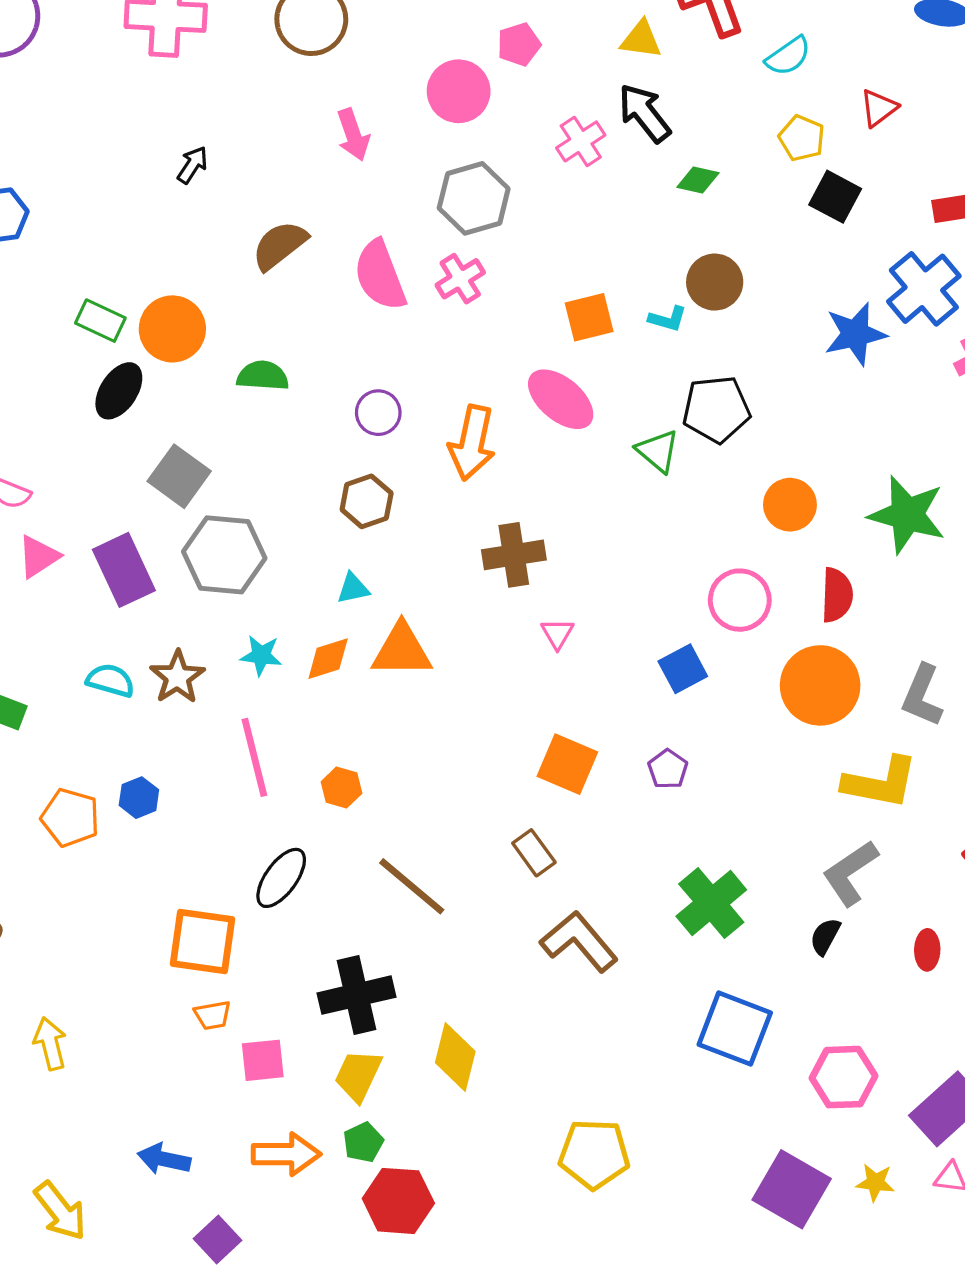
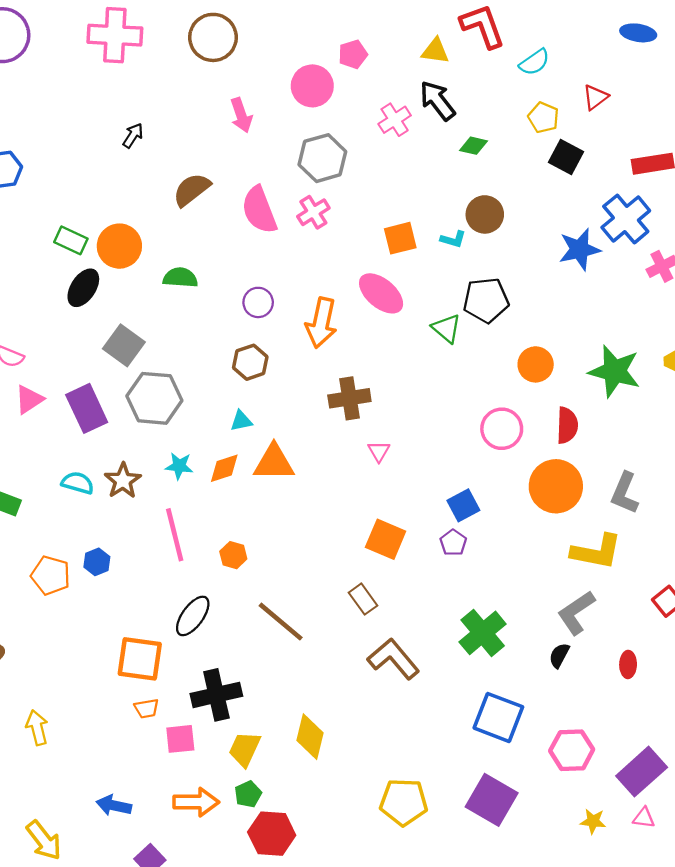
blue square: (683, 669) -> (463, 505), moved
black cross: (356, 995) -> (216, 695), moved
purple square: (792, 1189) -> (492, 800), moved

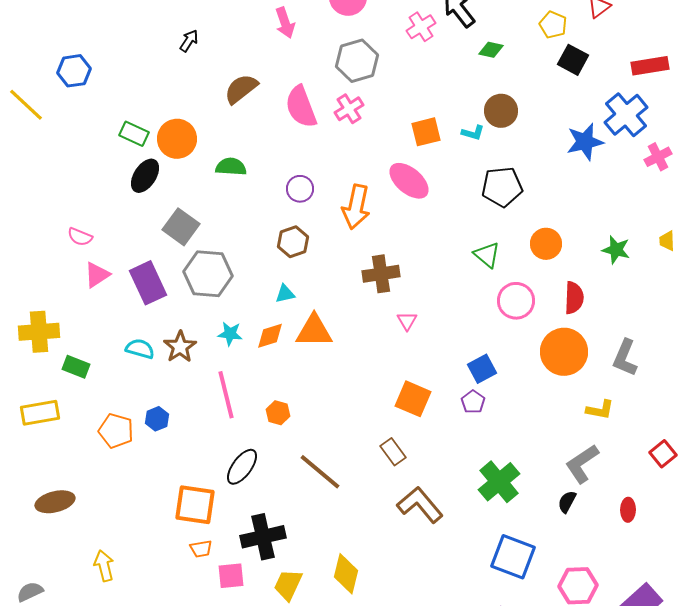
green triangle: (446, 328) -> (487, 255), moved
green star: (615, 371) -> (616, 250), size x0.6
yellow L-shape: (596, 552) -> (600, 410), size x0.6

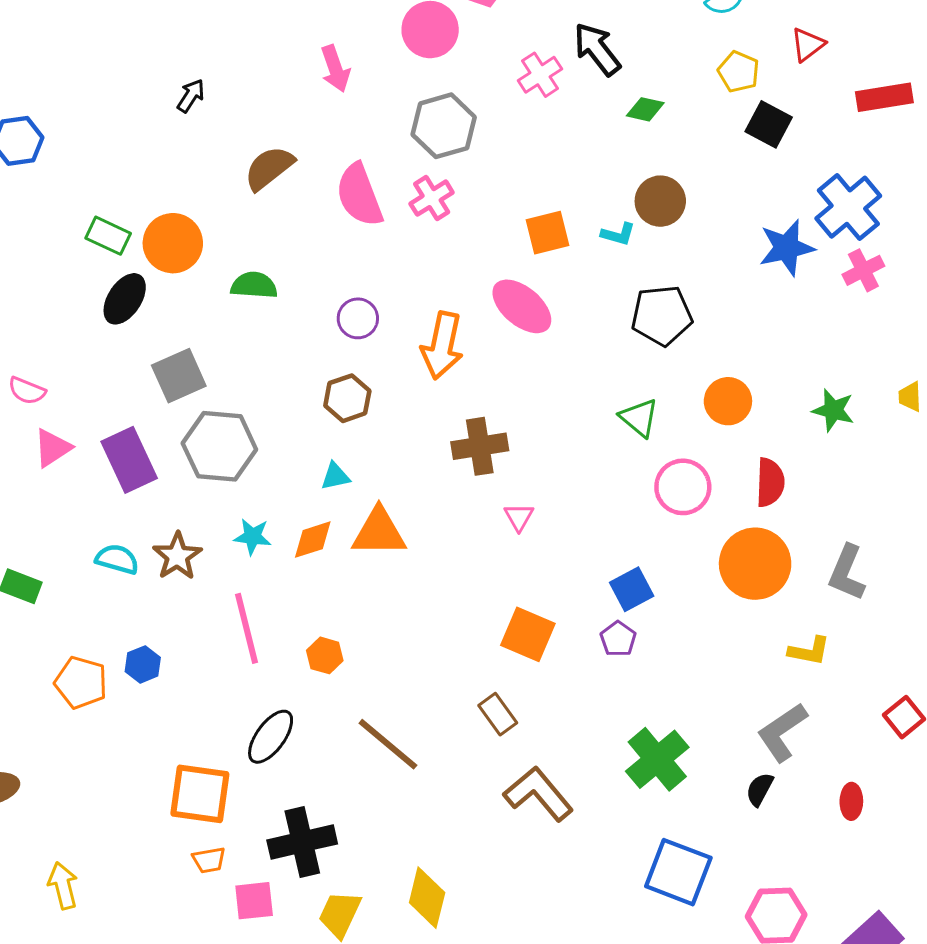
red rectangle: (650, 66) -> (884, 97), moved
pink cross: (658, 157) -> (863, 270), moved
gray square: (181, 227) -> (179, 376), turned 30

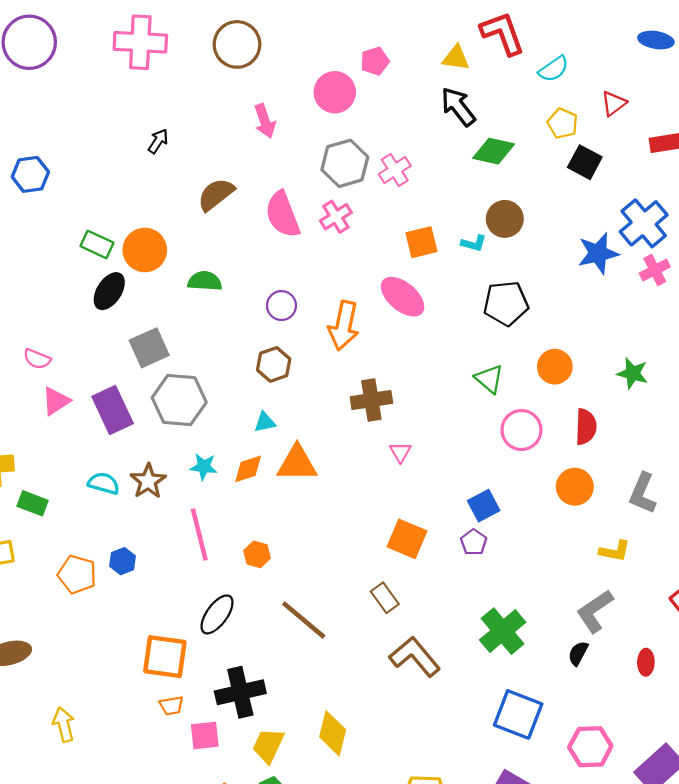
pink cross: (540, 75) -> (395, 170), moved
green diamond: (645, 109) -> (494, 151), size x1.5
orange circle: (755, 564) -> (575, 487), size x0.7

